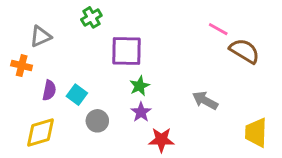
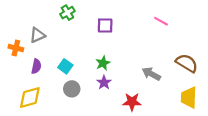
gray triangle: (41, 36) -> (37, 35), moved
purple square: (126, 51) -> (105, 25), moved, size x0.7
brown semicircle: (244, 51) -> (187, 63), moved
cyan square: (77, 95) -> (65, 66), moved
red star: (161, 140) -> (132, 102), moved

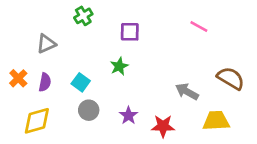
orange cross: (16, 48) -> (18, 78), moved, turned 32
green star: (103, 63) -> (119, 66), moved
purple star: (104, 82) -> (128, 115), moved
yellow trapezoid: (189, 97) -> (216, 121), moved, turned 85

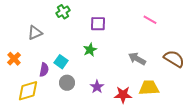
purple semicircle: (45, 82) -> (44, 70), moved
gray arrow: (187, 92) -> (137, 59), moved
yellow trapezoid: (216, 121) -> (149, 88), moved

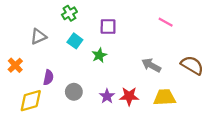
cyan square: (61, 62) -> (75, 41), moved
red star: (123, 95) -> (129, 96), moved

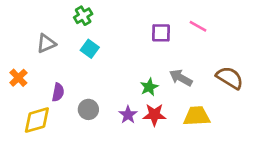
purple square: (108, 27) -> (161, 33), moved
green star: (99, 55) -> (149, 87), moved

